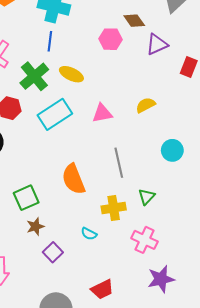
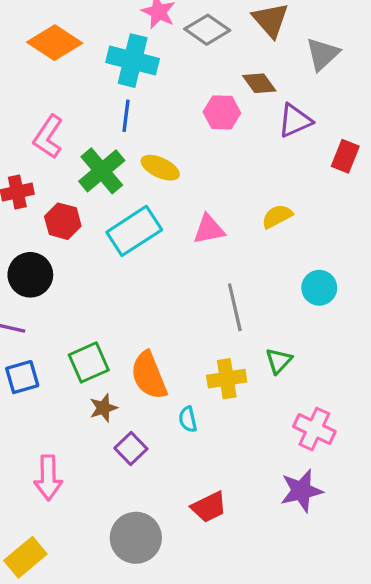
orange semicircle: (73, 179) -> (149, 375), moved
cyan semicircle: (89, 234) -> (188, 419), turned 49
pink cross: (144, 240) -> (314, 429), moved

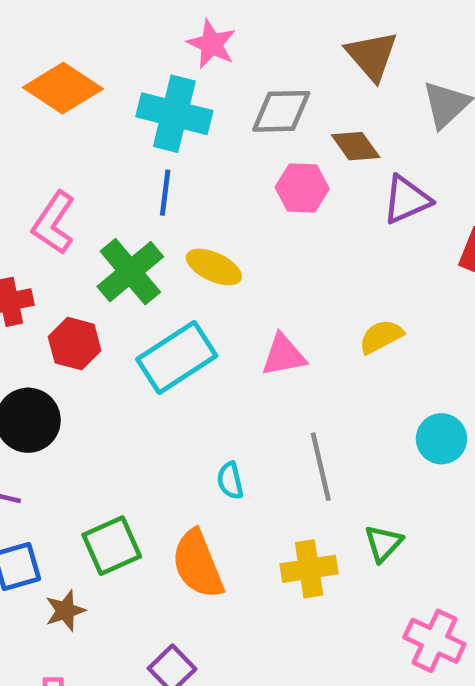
gray diamond: (207, 30) -> (281, 111), moved, turned -36
brown star: (103, 408) -> (65, 611), moved
cyan semicircle: (188, 419) -> (230, 481), moved

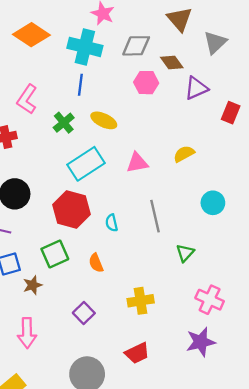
green cross: (130, 272) -> (64, 123), size x0.7
red hexagon: (75, 344) -> (72, 209), moved, size x1.5
orange semicircle: (198, 564) -> (96, 263), size x0.6
yellow cross: (309, 569) -> (141, 301), moved

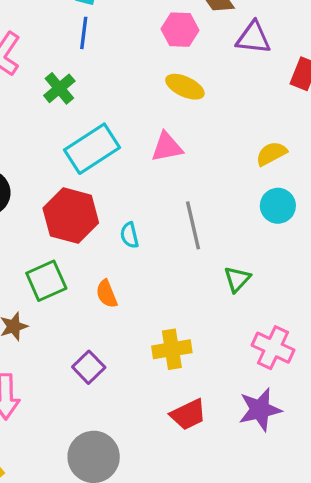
purple triangle: (196, 88) -> (253, 38), turned 30
yellow ellipse: (104, 120) -> (185, 87), moved
yellow semicircle: (184, 154) -> (271, 154), moved
red trapezoid: (137, 353) -> (188, 414), moved

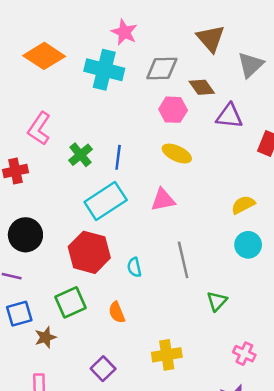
blue line: (84, 33) -> (118, 157), moved
pink cross: (273, 348) -> (244, 354), size x0.7

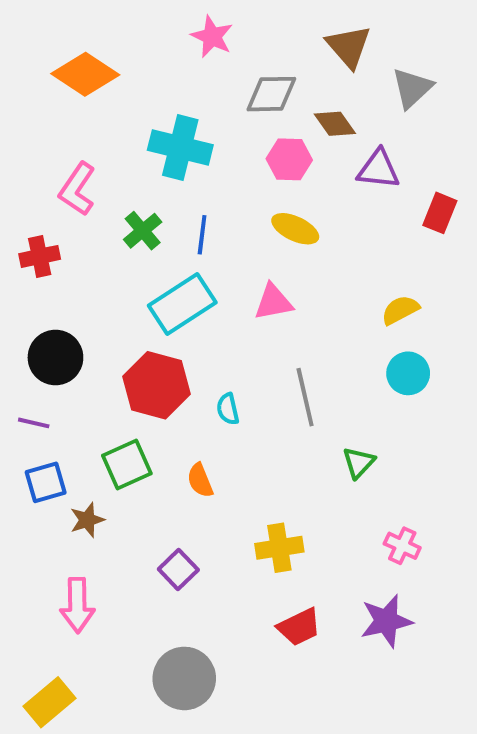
cyan cross: (104, 70) -> (180, 148), moved

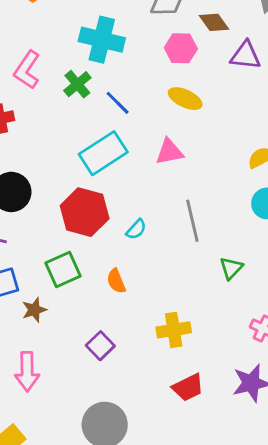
green cross: (143, 231) -> (77, 84), moved
blue line: (202, 235) -> (118, 103), turned -52
cyan semicircle: (228, 409) -> (136, 229), turned -125

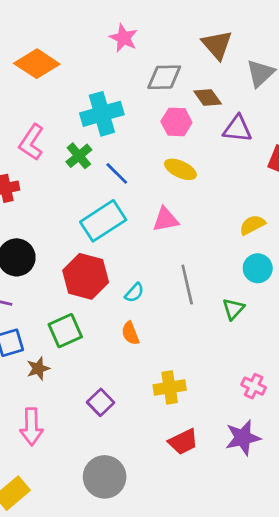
cyan cross: (102, 40) -> (102, 114), turned -30
green triangle: (231, 268) -> (233, 309), moved
orange semicircle: (116, 281) -> (130, 333), moved

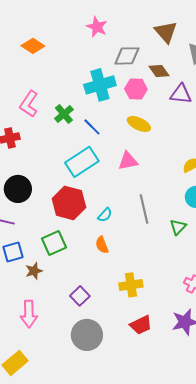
orange diamond: (37, 64) -> (33, 46), size x0.7
cyan cross: (102, 114) -> (100, 85), moved
gray circle: (105, 477) -> (87, 335), moved

